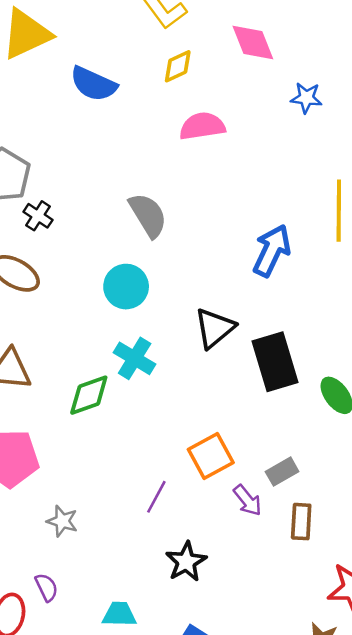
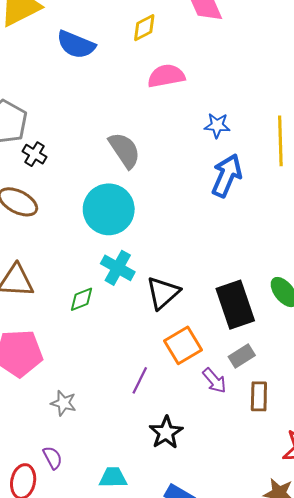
blue star: (306, 98) -> (217, 125), moved
cyan circle: (126, 287) -> (109, 209), size x1.4
black triangle: (215, 328) -> (163, 293), moved
black rectangle: (275, 362) -> (235, 305), moved
green diamond: (89, 395) -> (81, 299), size x0.7

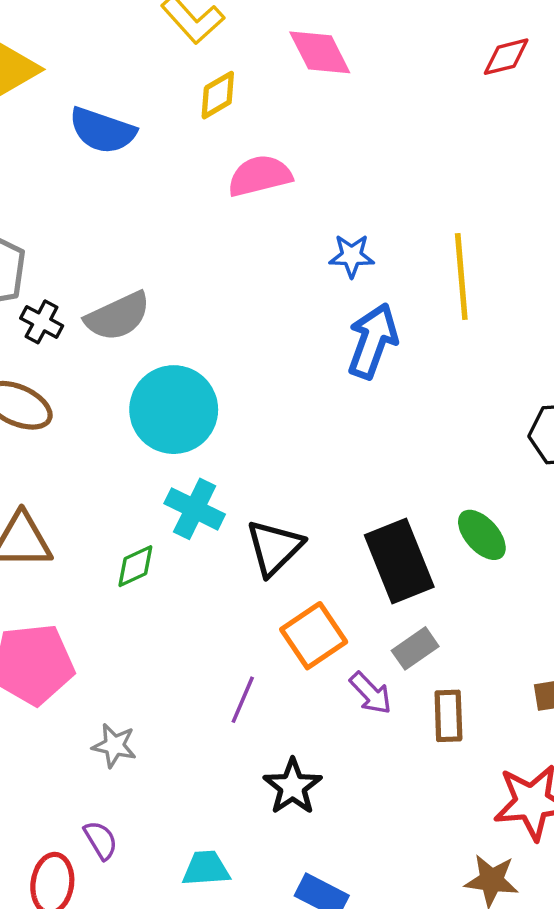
gray semicircle: (124, 150) -> (118, 316), moved, turned 102

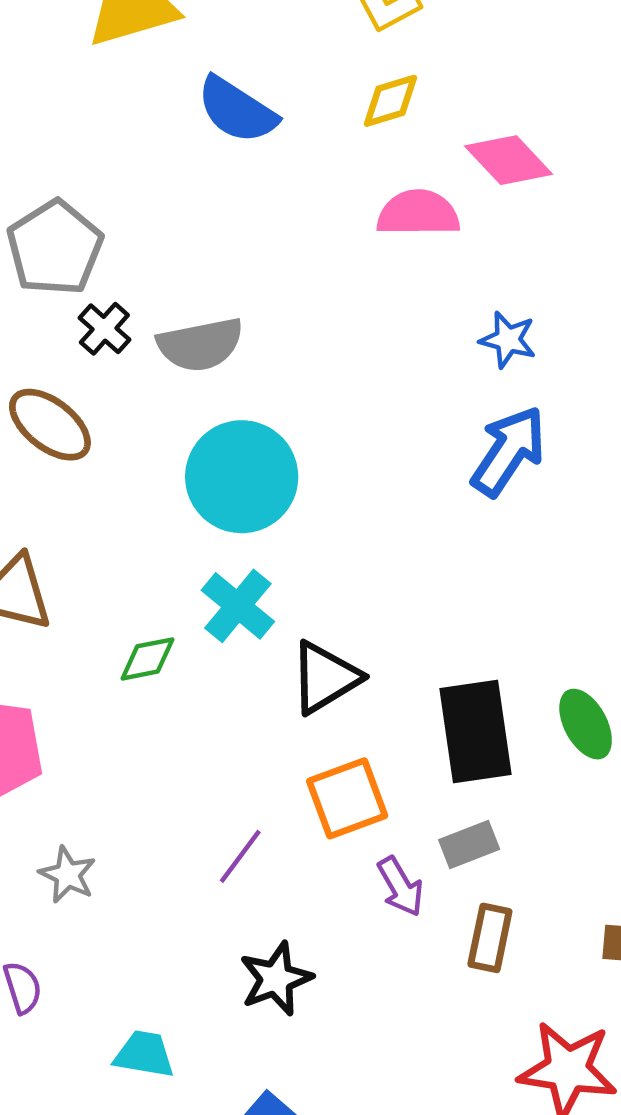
pink diamond: (320, 52) -> (509, 160), moved, turned -30

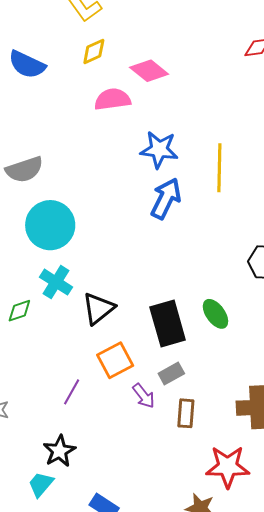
blue star: (508, 340) -> (159, 150), size x1.5
black star: (276, 979) -> (59, 451), moved
cyan trapezoid: (144, 1054) -> (41, 484), turned -52

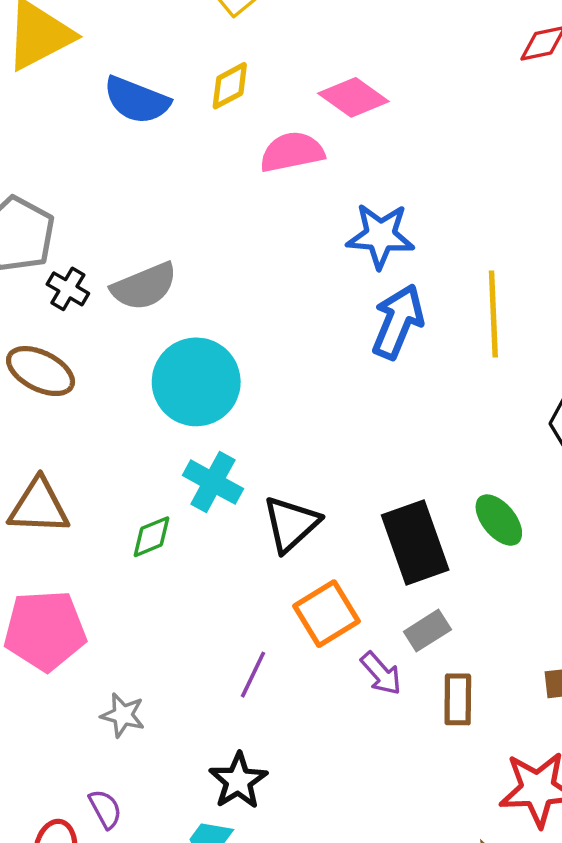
yellow diamond: (94, 52) -> (230, 86), moved
yellow line: (219, 168) -> (493, 314), moved

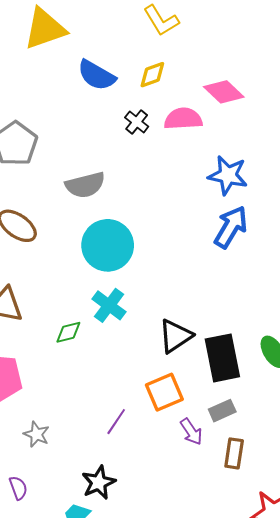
black cross: (68, 289) -> (137, 122), moved
black triangle: (291, 524) -> (175, 336), moved

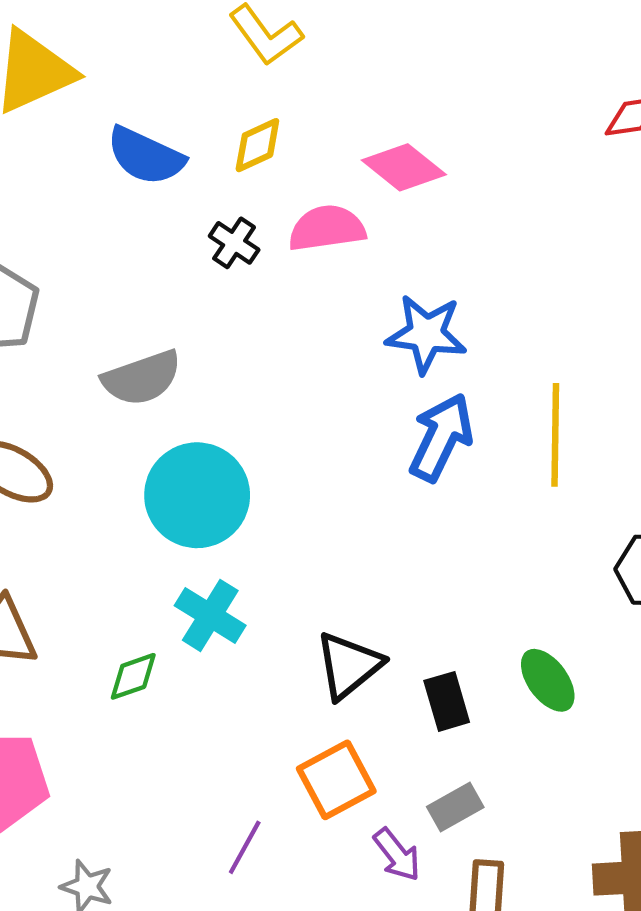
black rectangle: (222, 358) -> (447, 701), size x0.6

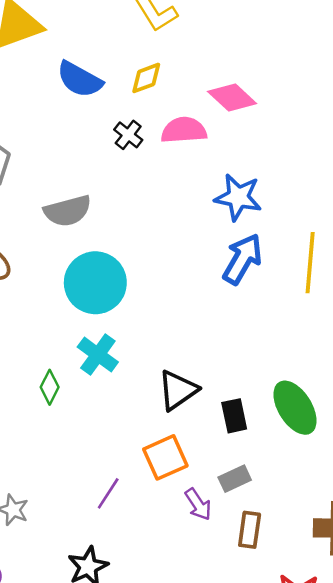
green diamond: (133, 676) -> (50, 387), turned -48
green ellipse: (548, 680) -> (295, 408), size x1.4

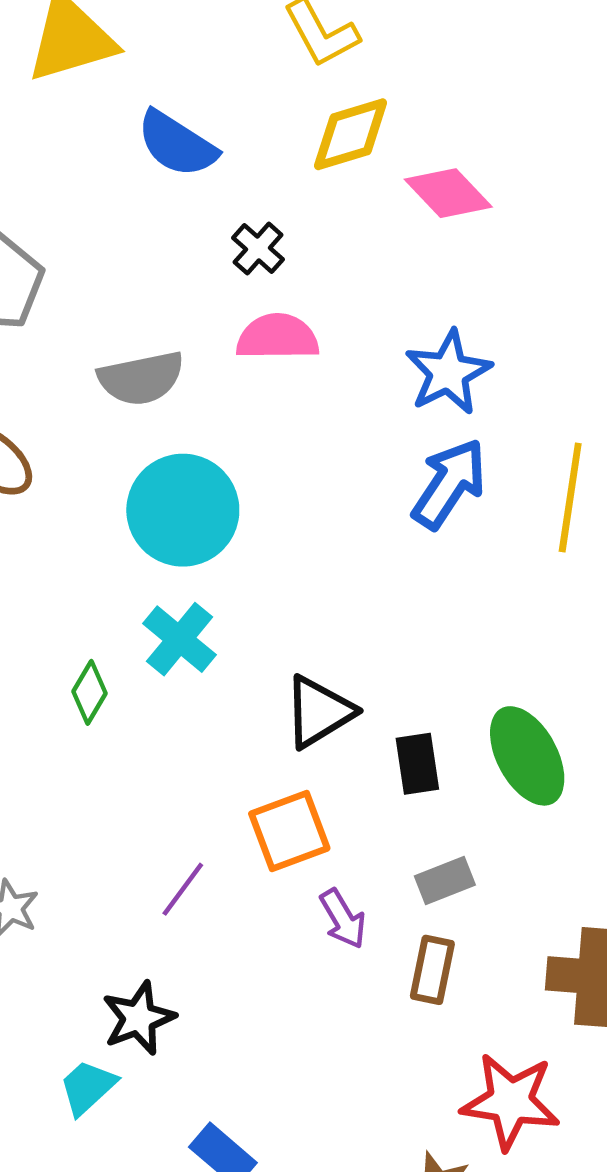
yellow diamond: (146, 78) -> (351, 134), moved, size x1.4
pink semicircle: (184, 130) -> (277, 337), moved
blue star: (238, 197) -> (448, 372), turned 30
gray rectangle: (235, 479) -> (445, 880), moved

